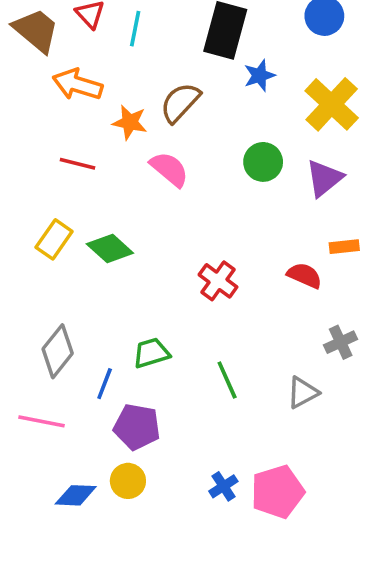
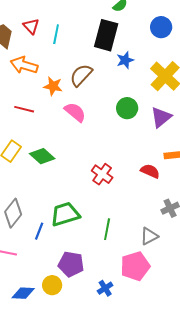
green trapezoid: (151, 353) -> (65, 214), size x1.4
green line: (227, 380) -> (107, 229), turned 35
purple pentagon: (137, 427) -> (71, 264), moved
pink pentagon: (278, 492) -> (135, 266), moved

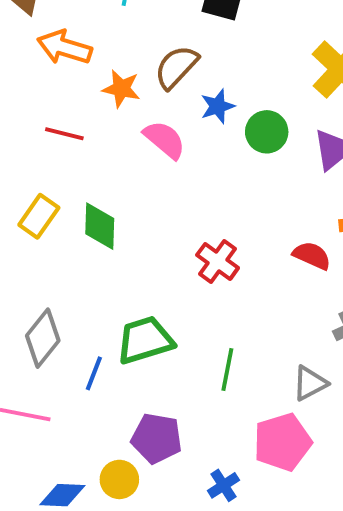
blue star: (125, 60) -> (218, 106), moved
green diamond: (42, 156) -> (100, 226), turned 50

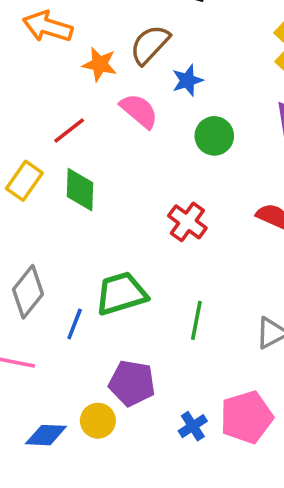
green circle: (267, 132) -> (214, 136), moved
red line: (64, 134) -> (69, 131), moved, turned -52
pink pentagon: (282, 442) -> (247, 417), moved

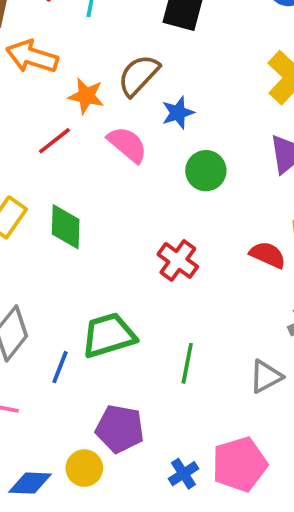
red line: (69, 131) -> (54, 141), moved

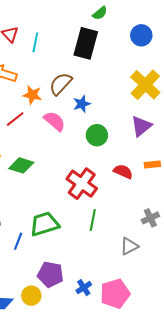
green diamond: (66, 227) -> (21, 165), turned -75
red semicircle: (268, 255) -> (123, 172), moved
red cross: (178, 260) -> (82, 184), size x1.4
green line: (187, 363) -> (93, 220), moved
blue cross: (183, 474) -> (84, 288), moved

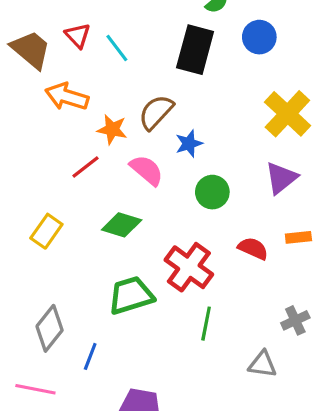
blue circle: (141, 35) -> (259, 37), moved
cyan line: (35, 42) -> (117, 48), turned -48
green diamond: (21, 165) -> (122, 225), moved
green trapezoid: (44, 224) -> (131, 295), moved
gray triangle: (129, 246) -> (262, 364), turned 36

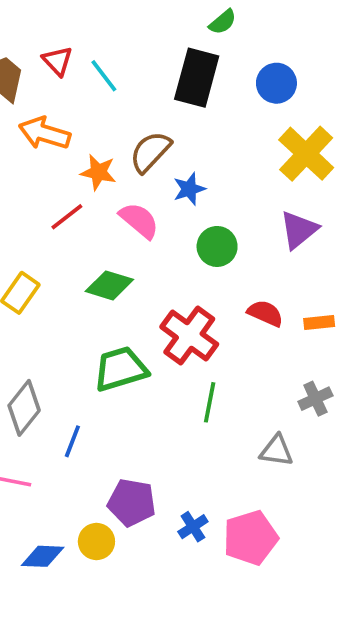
blue circle: (259, 37) -> (276, 83), moved
orange rectangle: (298, 237) -> (319, 323), moved

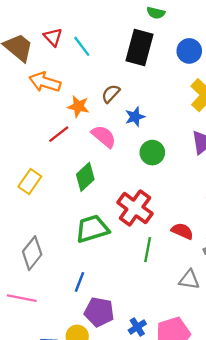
green semicircle: (223, 22) -> (156, 13), turned 54
brown semicircle: (150, 152) -> (111, 94), size x0.7
green diamond: (109, 285) -> (85, 177), turned -60
red semicircle: (265, 313) -> (182, 231), moved
blue line: (72, 441) -> (80, 282), moved

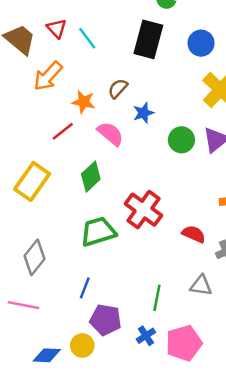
orange arrow: (45, 82) -> (48, 76), turned -64
green circle: (152, 153) -> (181, 140), moved
yellow rectangle: (30, 181) -> (32, 181), size x1.4
green line: (148, 250) -> (157, 298), moved

